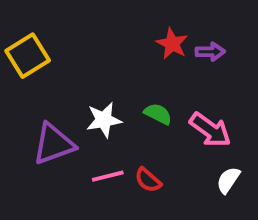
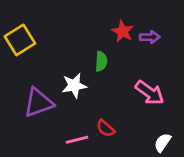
green semicircle: (158, 114) -> (101, 61), moved, turned 66
pink line: (108, 176) -> (77, 140), moved
white semicircle: (228, 180) -> (163, 143), moved

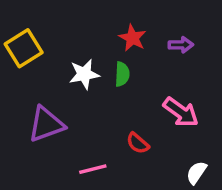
red star: (123, 31) -> (133, 38), moved
white star: (74, 86) -> (84, 74), moved
red semicircle: (105, 128) -> (138, 143), moved

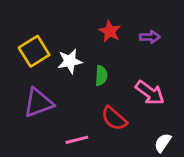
yellow square: (24, 48) -> (34, 51), moved
green semicircle: (122, 74) -> (101, 76), moved
red semicircle: (138, 143) -> (114, 118), size x1.4

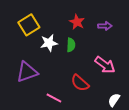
yellow square: (34, 51) -> (29, 25), moved
green semicircle: (101, 76) -> (71, 45), moved
pink line: (77, 140) -> (54, 98), turned 42

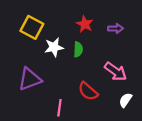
yellow square: (29, 25) -> (32, 27), turned -30
pink line: (54, 98) -> (59, 108), turned 70
white semicircle: (114, 100) -> (125, 100), moved

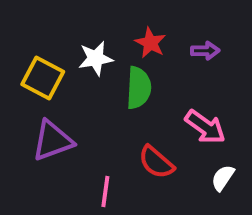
yellow square: (32, 27) -> (43, 78), moved
white star: (54, 47) -> (96, 58), moved
green semicircle: (78, 49) -> (139, 88), size x1.5

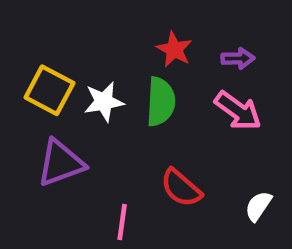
white star: (96, 58) -> (104, 102), moved
pink arrow: (205, 127) -> (238, 111), moved

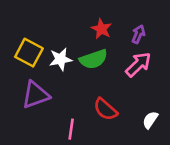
purple arrow: (238, 58) -> (138, 34), turned -66
green semicircle: (161, 102) -> (94, 59), turned 68
pink arrow: (238, 111) -> (138, 64), turned -80

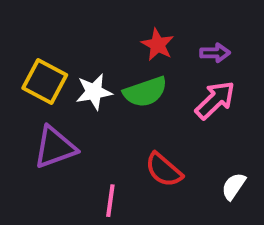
purple arrow: (138, 34) -> (215, 53), turned 66

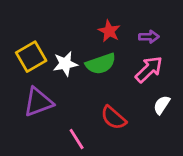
yellow square: (45, 82) -> (31, 57), turned 32
white semicircle: (234, 186) -> (162, 105), moved
pink line: (110, 201) -> (77, 139), turned -40

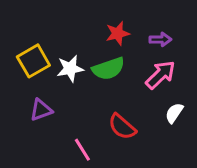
red star: (109, 31) -> (118, 33), turned 30
purple triangle: (38, 102) -> (41, 110), size x0.7

